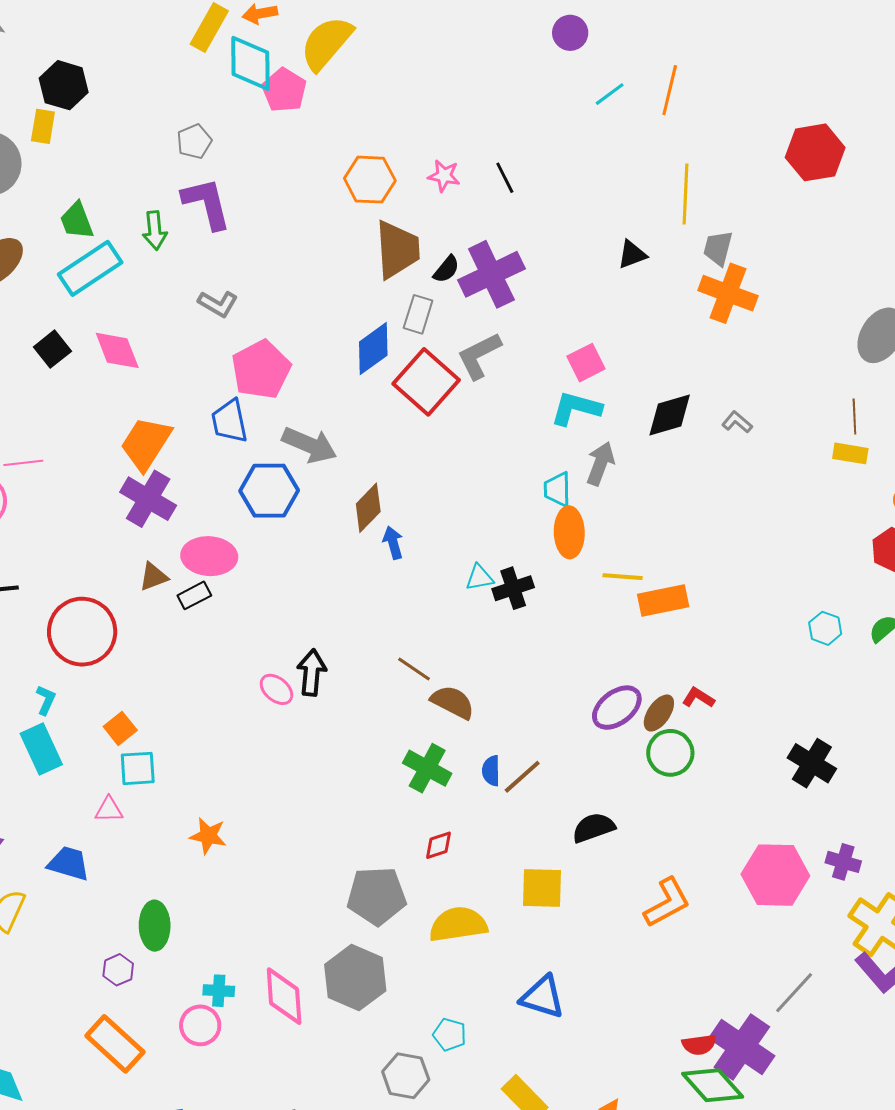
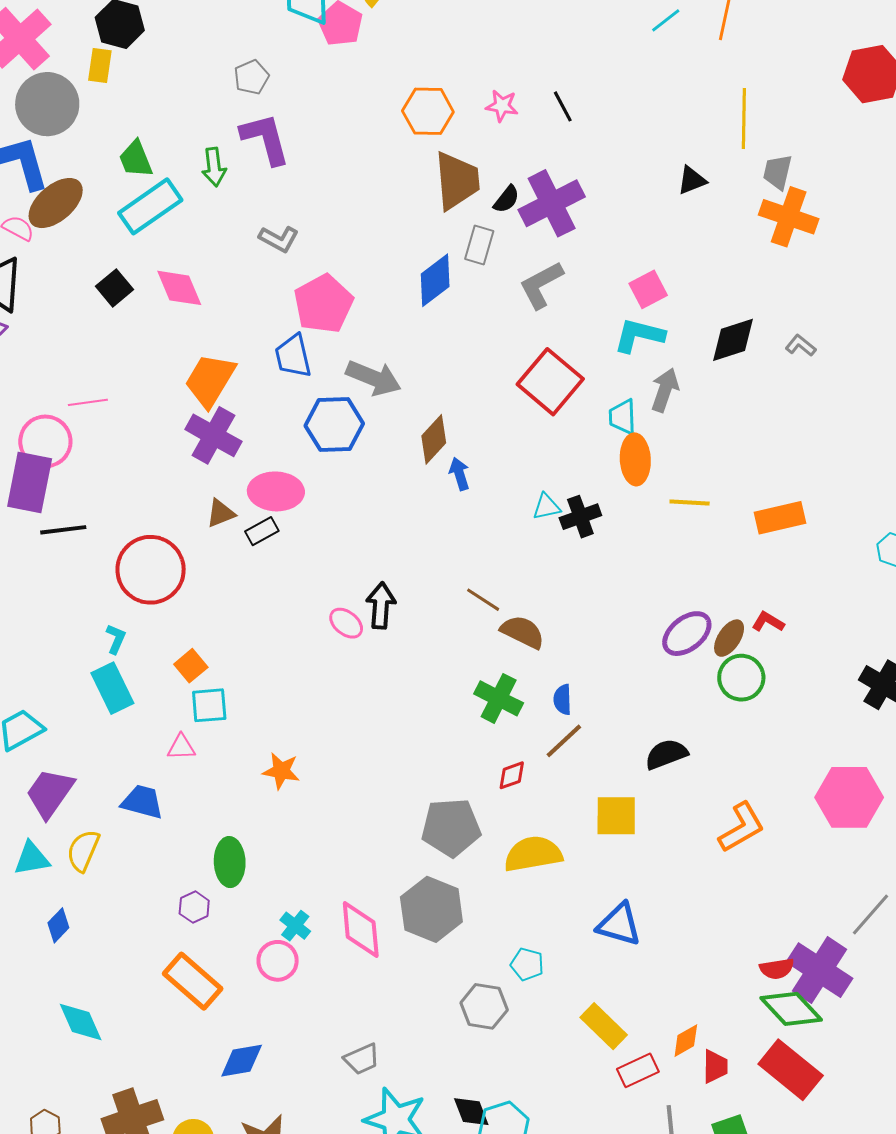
red square: (426, 382) -> (550, 382), moved
orange rectangle: (663, 600) -> (780, 518), moved
brown line: (522, 777) -> (564, 741), moved
cyan cross: (219, 991) -> (295, 926), turned 36

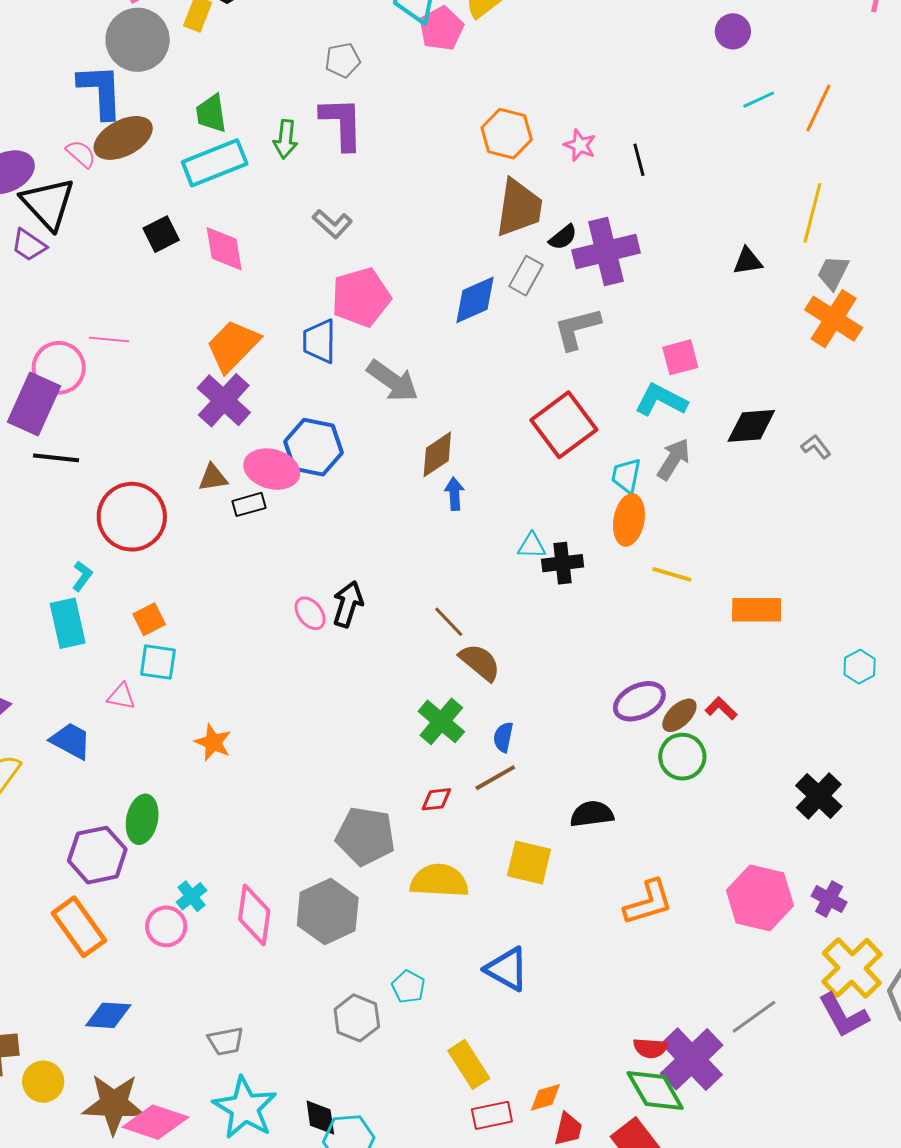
blue hexagon: (334, 425) -> (314, 447), moved
purple hexagon: (194, 907) -> (97, 855), size x1.8

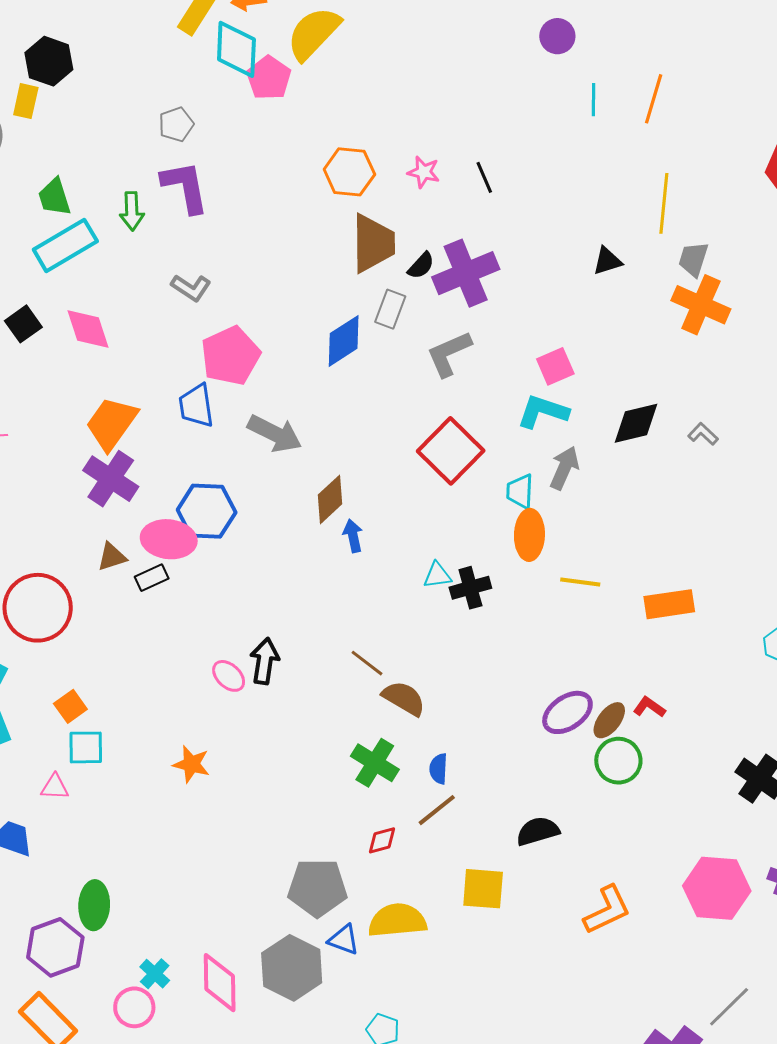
cyan line: (759, 100) -> (593, 100), turned -56
orange star: (213, 742) -> (191, 764), moved
blue triangle: (507, 969) -> (344, 940), moved, size x0.7

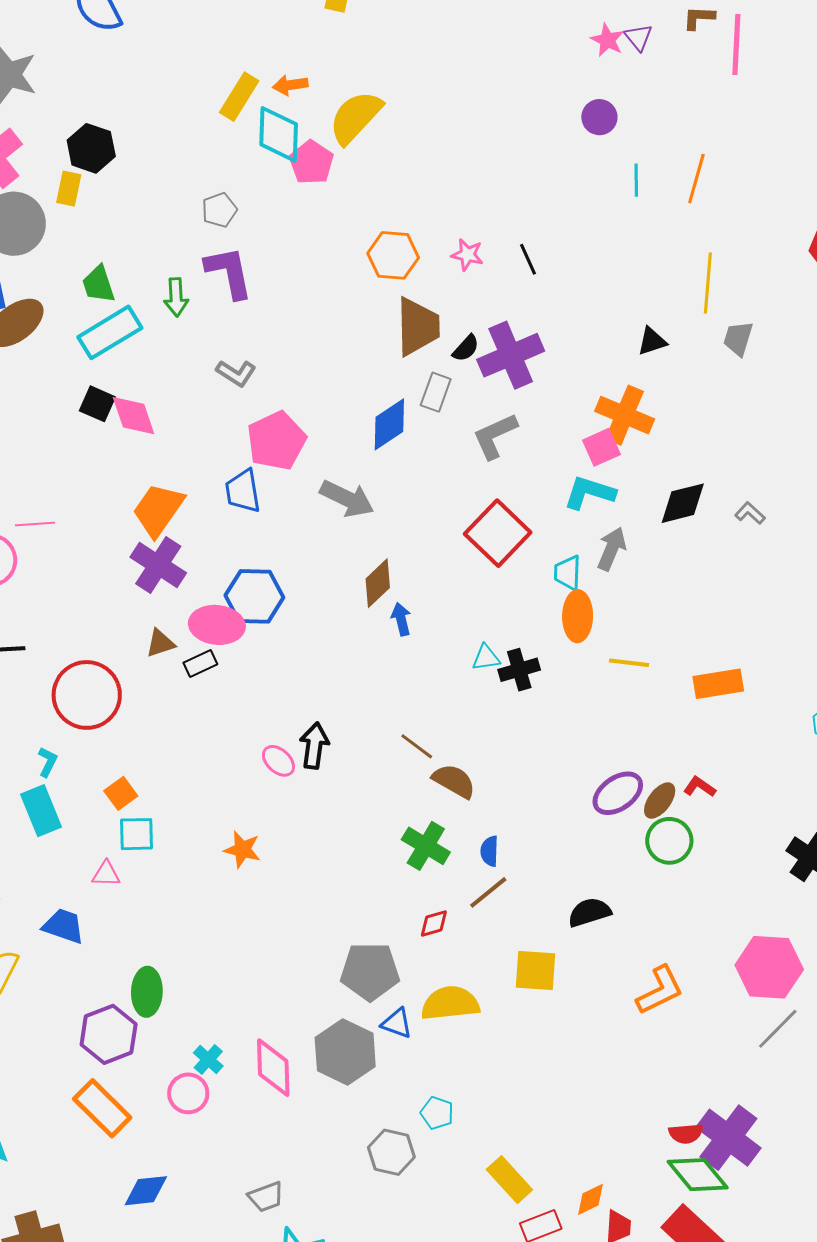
orange cross: (701, 305) -> (625, 415), moved
black square: (23, 324) -> (97, 404), moved, turned -30
gray arrow: (275, 434) -> (347, 499), moved
gray line: (729, 1007) -> (778, 1029), moved

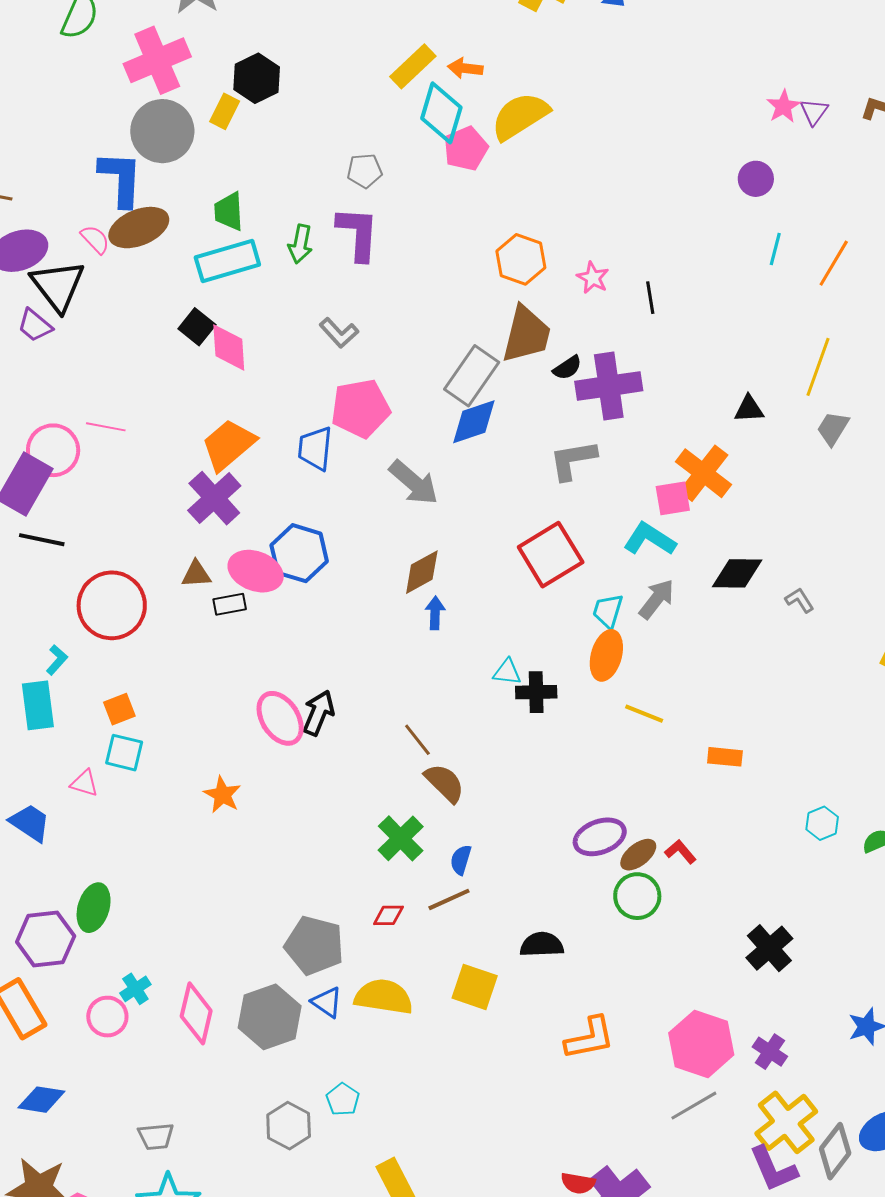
gray rectangle: (436, 392) -> (472, 376), moved, size x1.5
orange rectangle: (718, 684) -> (725, 757), size x0.7
pink ellipse: (278, 761) -> (280, 718), size x1.6

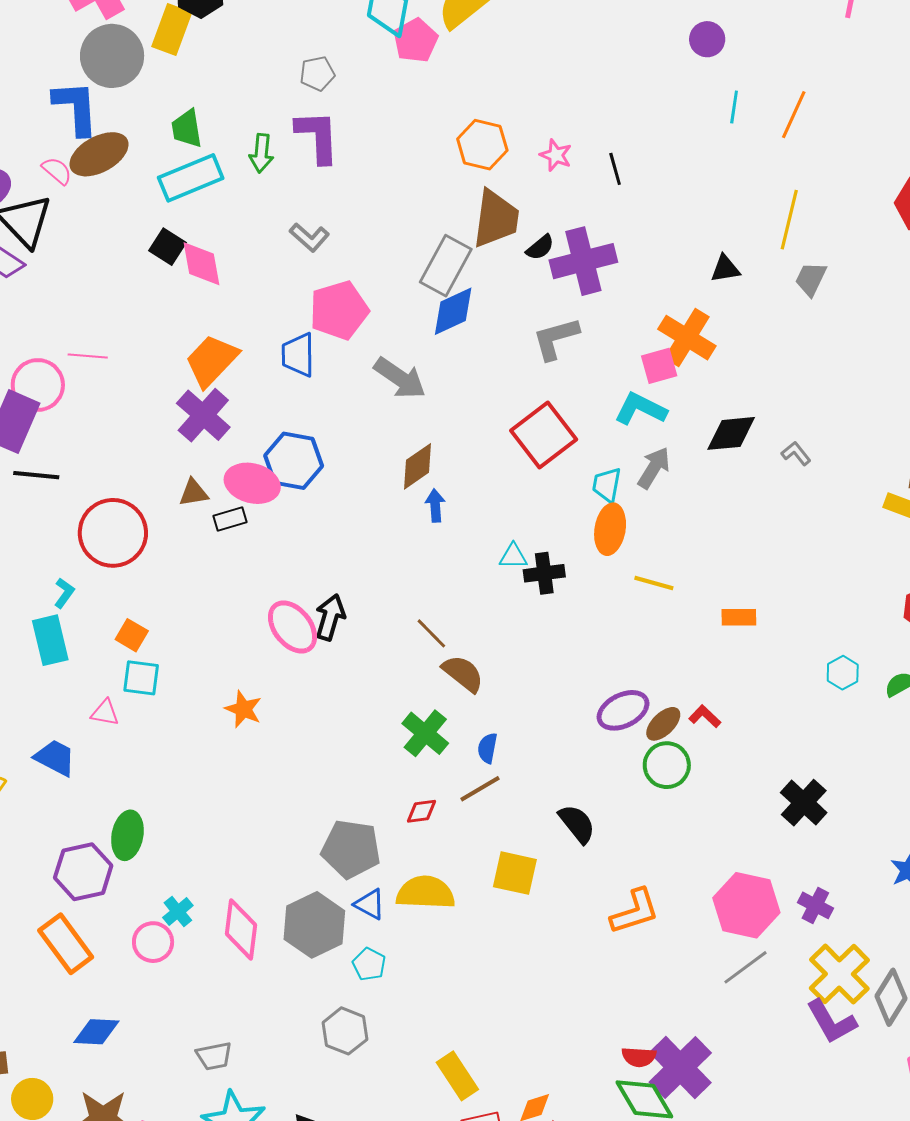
yellow rectangle: (225, 111) -> (172, 30), size x1.4
orange square: (119, 709) -> (132, 635), turned -32
black semicircle: (542, 945) -> (577, 824), turned 60
cyan pentagon: (343, 1099) -> (369, 964), moved

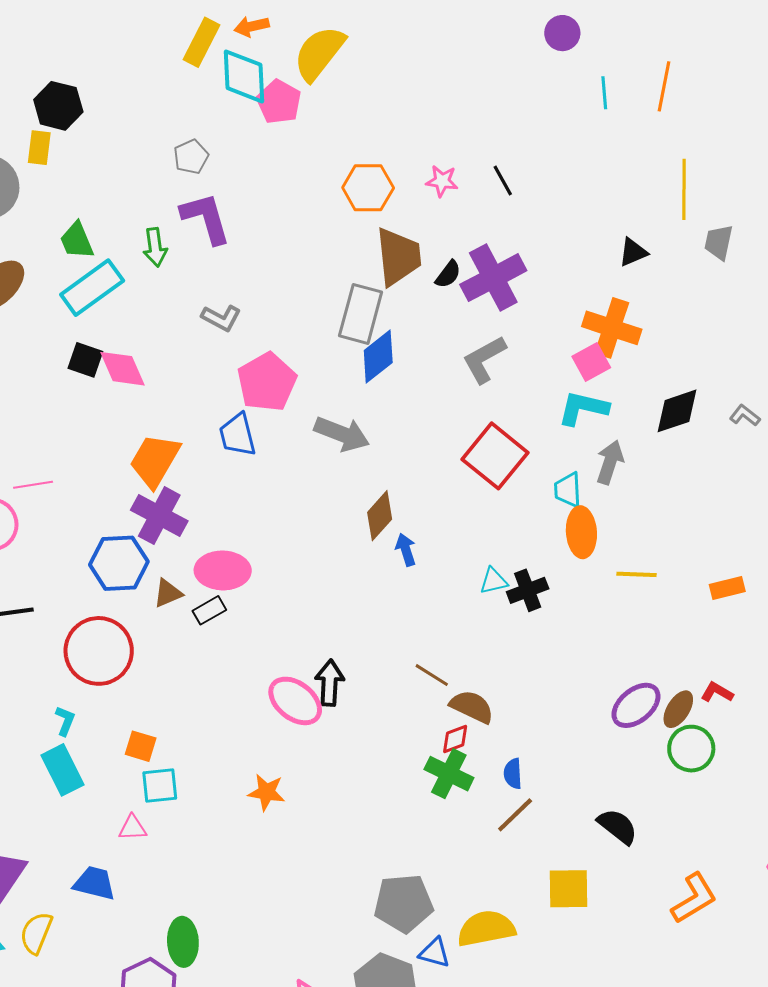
yellow rectangle: (172, 30) -> (39, 148), size x0.7
blue hexagon: (294, 461) -> (119, 563), moved
red diamond: (421, 811) -> (455, 739), moved

